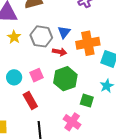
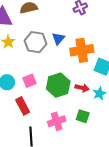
red arrow: (60, 52) -> (82, 88), moved
green square: (87, 101) -> (83, 116), moved
pink cross: (72, 122) -> (57, 121), moved, turned 36

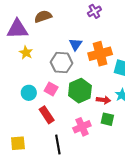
gray hexagon: (35, 42) -> (62, 63), moved
pink square: (30, 81) -> (51, 89), turned -32
red arrow: (82, 88) -> (103, 100), moved

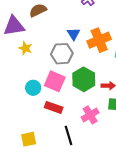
pink square: (51, 89) -> (55, 81), size x1.5
red rectangle: (47, 115) -> (54, 107), turned -30

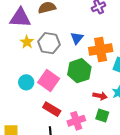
gray hexagon: (62, 54) -> (49, 43), moved
green hexagon: (84, 79) -> (79, 71), moved
red rectangle: (54, 107) -> (52, 109), moved

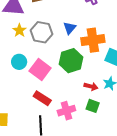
cyan circle: (26, 82) -> (19, 62), moved

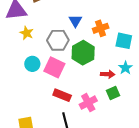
gray hexagon: (41, 32) -> (58, 40), moved
orange cross: (93, 40) -> (101, 28), size x0.7
green square: (93, 106) -> (113, 93), turned -32

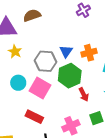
blue triangle: (75, 21) -> (66, 51), moved
red arrow: (108, 74) -> (84, 94), moved, turned 56
red rectangle: (62, 95) -> (34, 117), moved

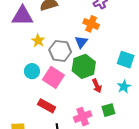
yellow star: (15, 52) -> (38, 41), moved
orange cross: (89, 53) -> (91, 24), moved, turned 35

